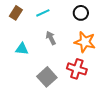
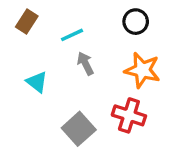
cyan line: (43, 13) -> (72, 35), moved
cyan triangle: (22, 49) -> (37, 82), turned 32

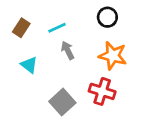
brown rectangle: (27, 22) -> (21, 28), moved

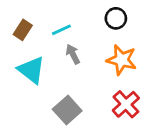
cyan triangle: (29, 65) -> (31, 70), size x1.5
red cross: (102, 91) -> (126, 104), moved, turned 30

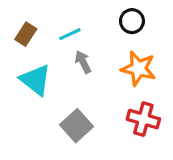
red cross: (126, 104) -> (143, 119), turned -32

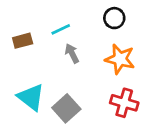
brown rectangle: (26, 34) -> (23, 41), moved, turned 42
cyan triangle: (36, 80) -> (31, 97), moved

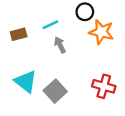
black circle: (114, 18) -> (85, 12), moved
orange star: (120, 59) -> (101, 32), moved

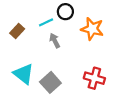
black circle: (85, 12) -> (65, 12), moved
brown rectangle: (19, 34) -> (17, 31), turned -32

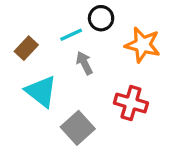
cyan triangle: (24, 74) -> (41, 91), moved
red cross: (94, 78) -> (131, 103), moved

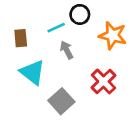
brown rectangle: (26, 48) -> (21, 38), turned -48
red cross: (131, 103) -> (103, 81), turned 30

